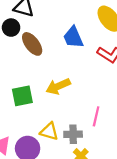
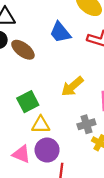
yellow arrow: (58, 86) -> (72, 86), moved
yellow triangle: (49, 131) -> (41, 125), moved

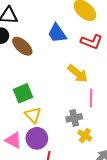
yellow arrow: (72, 86) -> (78, 74), moved, turned -105
yellow triangle: (41, 125) -> (33, 115), turned 42

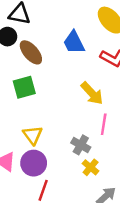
green square: (23, 93) -> (24, 87), moved
gray cross: (74, 118) -> (81, 145), turned 35

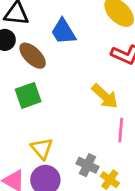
blue trapezoid: (74, 42) -> (63, 32), moved
gray cross: (81, 145) -> (87, 165), moved

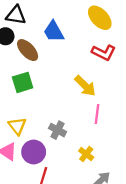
yellow triangle: (42, 149) -> (17, 126), moved
gray cross: (87, 165) -> (58, 130), moved

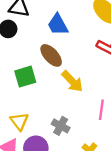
brown ellipse: (28, 50) -> (51, 55), moved
yellow arrow: (85, 86) -> (72, 81), moved

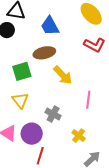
brown ellipse: (51, 55) -> (44, 53), turned -60
yellow triangle: (19, 121) -> (20, 100), moved

